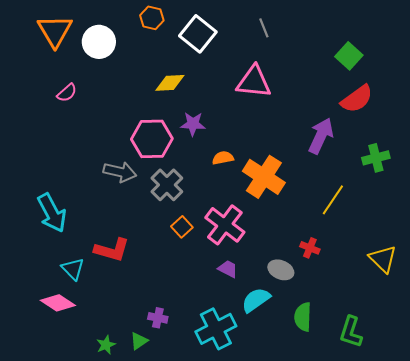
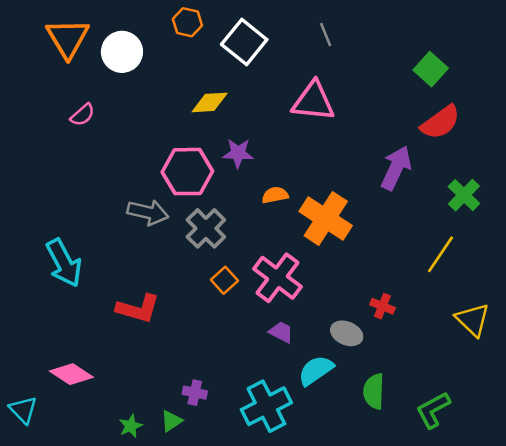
green cross: (376, 158) -> (464, 195), turned -32
yellow line: (333, 200) -> (440, 254), moved
cyan triangle: (73, 269) -> (23, 410), moved
green L-shape: (351, 332) -> (433, 410), turned 44

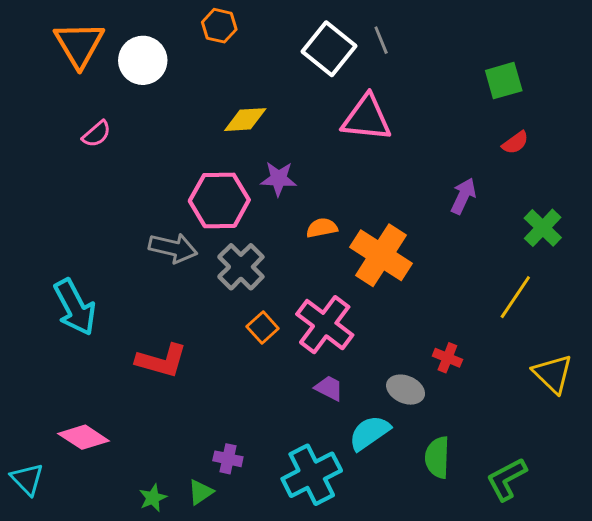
white square: (244, 42) -> (329, 49), moved
green square: (431, 69) -> (504, 81), turned 32
red semicircle: (440, 122) -> (515, 143), size x0.6
purple arrow: (396, 168) -> (463, 196), size x0.7

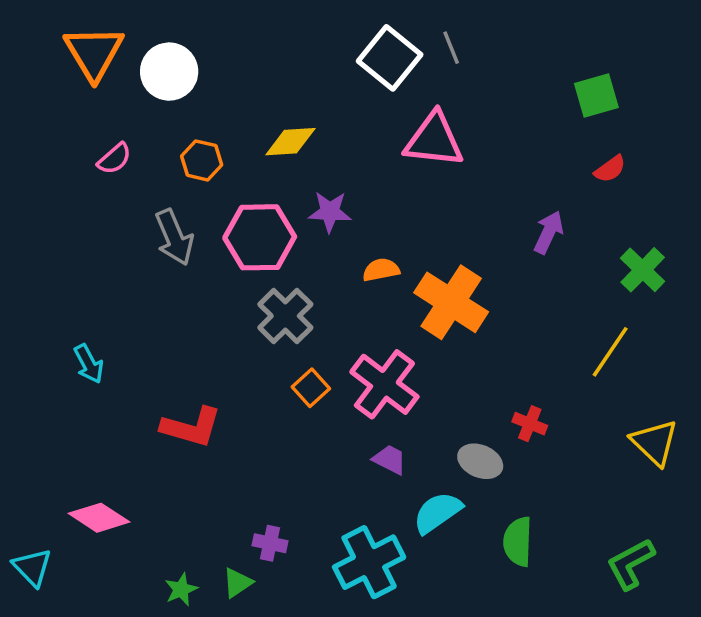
orange hexagon: (219, 26) -> (202, 160), moved
gray arrow: (173, 248) -> (174, 237), moved, turned 54
cyan arrow: (75, 307) -> (89, 364), size x0.6
green L-shape: (507, 479) -> (631, 564), moved

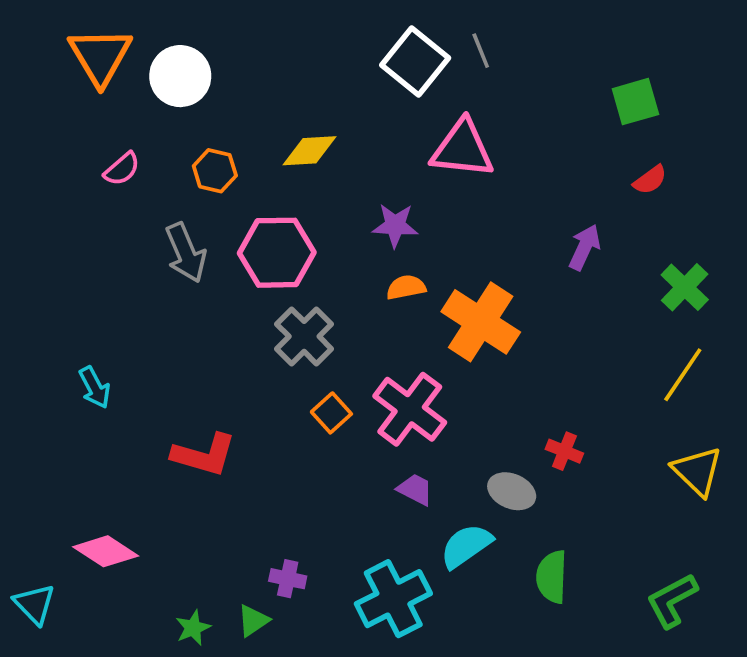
purple star: (330, 212) -> (395, 225), moved
yellow line: (610, 352) -> (683, 375), moved

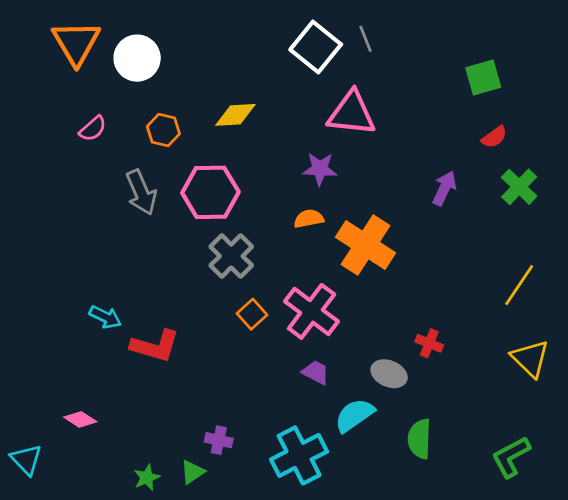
purple star: (395, 225) -> (320, 169), moved
green cross: (685, 287) -> (519, 187), moved
cyan arrow: (95, 387) -> (105, 317), moved, turned -36
pink diamond: (106, 551) -> (80, 419), size x0.7

